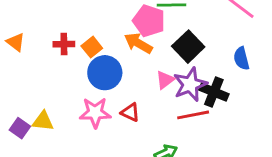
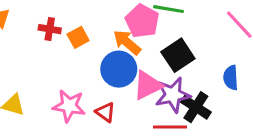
blue circle: (105, 73) -> (119, 69), moved
pink triangle: (165, 80) -> (148, 85), size x1.5

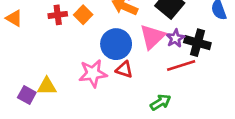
blue circle: (119, 69) -> (116, 44), moved
purple star: (173, 95) -> (175, 38), size x0.6

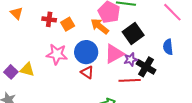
pink star: (93, 73) -> (57, 54), moved

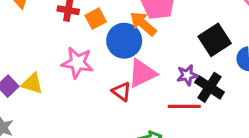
black square: (133, 34) -> (215, 40), moved
blue circle: (86, 52) -> (124, 41), moved
pink triangle: (114, 54) -> (142, 73), moved

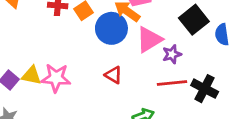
pink star: (77, 63) -> (56, 78), moved
pink triangle: (142, 73) -> (149, 40), moved
black cross: (210, 87) -> (205, 89), moved

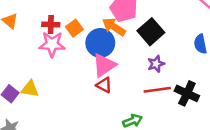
black square: (194, 20) -> (151, 32), moved
pink triangle: (149, 40) -> (104, 65), moved
pink star: (56, 78) -> (52, 44), moved

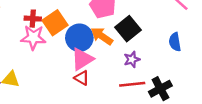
orange arrow: (114, 27) -> (102, 36), moved
orange square: (74, 28) -> (55, 23), size x1.5
black cross: (187, 93) -> (160, 89), turned 35

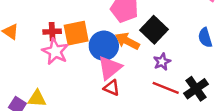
orange square: (55, 23) -> (76, 33), turned 30
pink star: (33, 37) -> (55, 51), turned 30
red line: (132, 84) -> (166, 88), turned 35

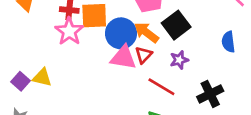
pink triangle: (110, 68) -> (123, 58), turned 40
red triangle: (112, 88) -> (144, 55), moved, turned 42
red line: (166, 88) -> (161, 87), moved

